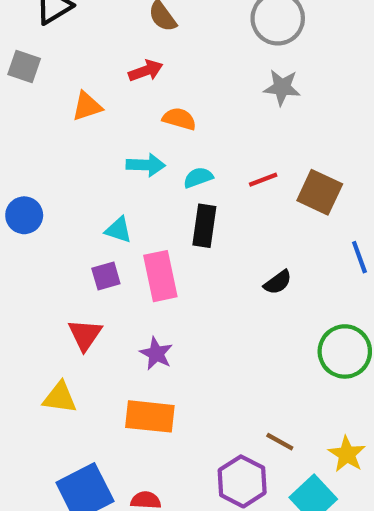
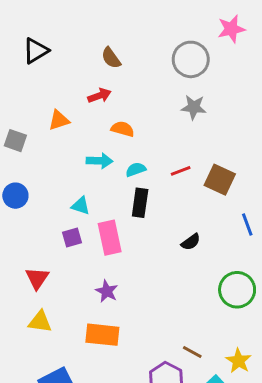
gray square: (24, 66) -> (15, 141), moved
red triangle: (85, 335) -> (37, 278), moved

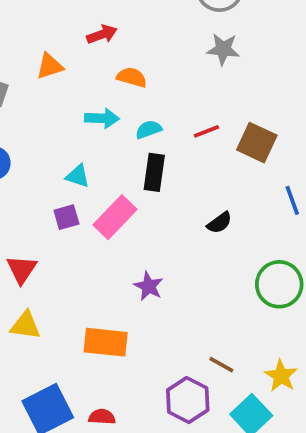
pink rectangle: (110, 238) -> (115, 217), turned 56
purple star: (107, 291) -> (149, 286), moved

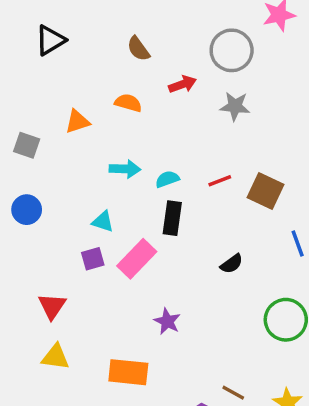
red arrow: (102, 34) -> (182, 84), moved
orange semicircle: (132, 77) -> (128, 103), moved

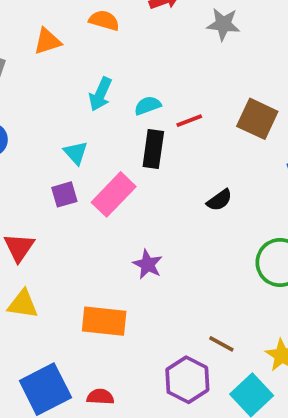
cyan arrow: (125, 169) -> (100, 94), turned 112
red line: (220, 181) -> (189, 121), moved
cyan triangle: (103, 221) -> (76, 153), turned 30

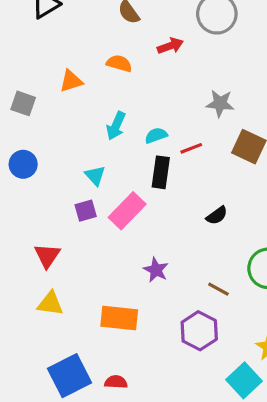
gray star: (223, 24) -> (220, 103), moved
brown line: (221, 344) -> (218, 289), moved
purple hexagon: (187, 380) -> (199, 331), moved

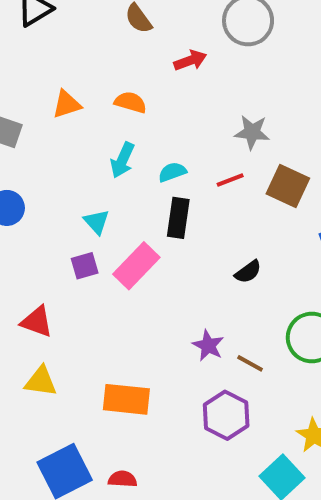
orange semicircle: (119, 63) -> (130, 102), moved
red line: (191, 148) -> (230, 180), moved
red triangle: (47, 256) -> (37, 322), turned -44
purple star: (156, 270) -> (208, 345), moved

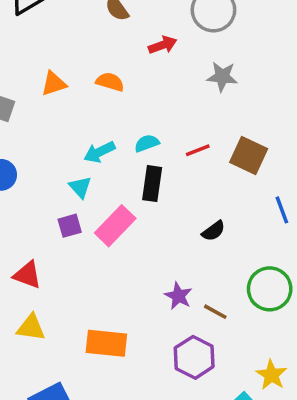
gray star: (252, 132) -> (222, 77), moved
cyan arrow: (122, 160) -> (99, 152), moved, turned 40

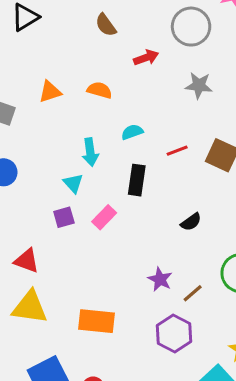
cyan semicircle: (147, 143) -> (132, 132), moved
cyan arrow: (99, 152) -> (90, 152), turned -72
pink rectangle: (115, 226) -> (104, 217), size x0.7
brown line: (215, 312) -> (193, 293), turned -70
yellow triangle: (31, 327) -> (30, 307), size x1.4

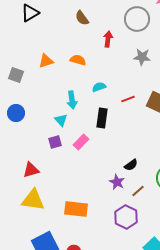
red arrow: (146, 58) -> (108, 39), turned -63
black semicircle: (191, 222) -> (131, 165), moved
red triangle: (27, 261) -> (31, 170), turned -36

